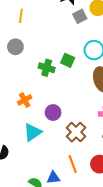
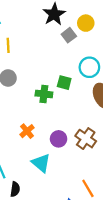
cyan triangle: (33, 132) -> (41, 163), turned -36
brown cross: (76, 132) -> (86, 139), moved

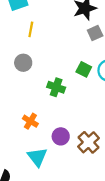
green square: (64, 83) -> (84, 69), moved
orange cross: (27, 131) -> (30, 121), turned -32

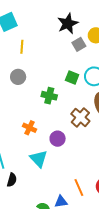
brown cross: (89, 142) -> (80, 117), moved

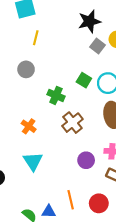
gray square: (79, 44) -> (97, 46), turned -32
brown cross: (80, 117) -> (72, 123), moved
purple circle: (58, 139) -> (86, 160), moved

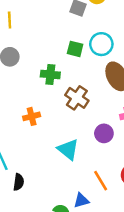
orange cross: (29, 126) -> (32, 116), turned -32
cyan triangle: (33, 161) -> (68, 149), moved

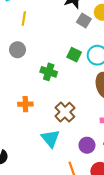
brown cross: (77, 98) -> (65, 112), moved
purple circle: (104, 133) -> (87, 145), moved

